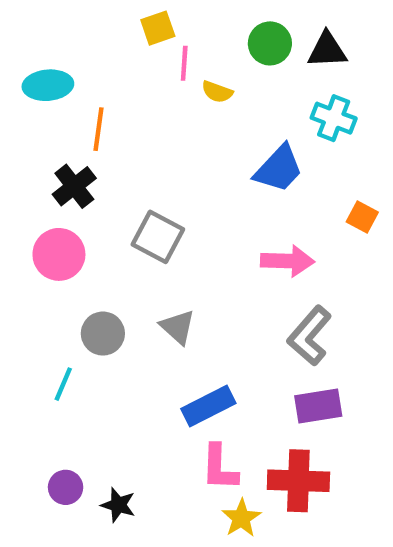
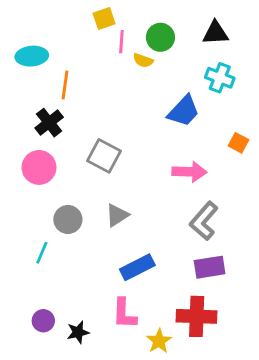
green circle: (270, 43) -> (160, 37), moved
gray triangle: (178, 327) -> (117, 215), turned 45
pink L-shape: (219, 468) -> (124, 313), moved
black star: (118, 505) -> (78, 332), turned -30

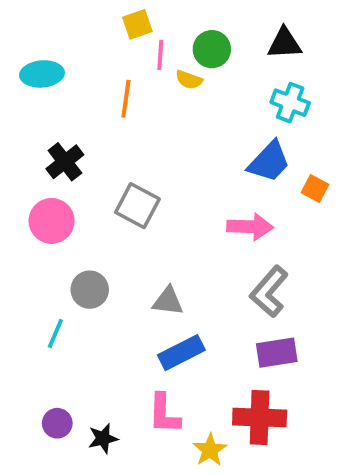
orange line: (65, 85) -> (126, 99), moved
blue trapezoid: (184, 111) -> (269, 162), moved
gray triangle: (117, 215) -> (168, 301), moved, turned 40

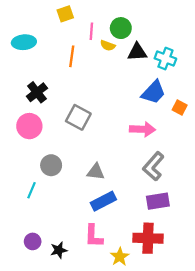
yellow square: (137, 24) -> (65, 14), moved
black triangle: (284, 43) -> (137, 52), moved

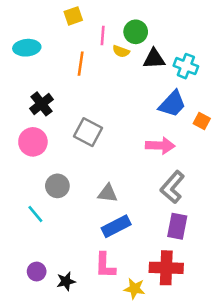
cyan line: (32, 190) -> (35, 214), turned -63
purple rectangle: (158, 201) -> (177, 226), turned -70
yellow star: (120, 257) -> (134, 289), turned -30

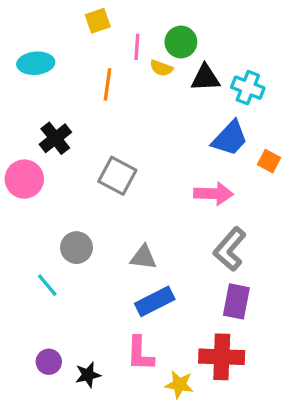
pink circle: (33, 142) -> (24, 179), moved

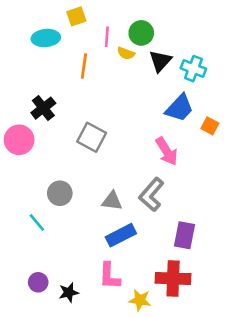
cyan ellipse: (36, 63) -> (46, 38), moved
black triangle: (205, 78) -> (160, 61), turned -45
pink arrow: (214, 194) -> (167, 151), turned 56
gray L-shape: (230, 249) -> (151, 195), moved

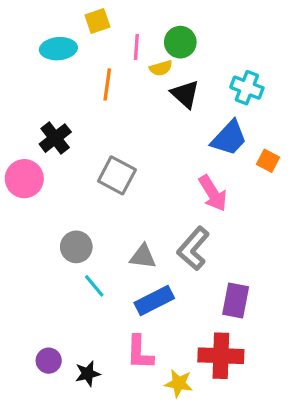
yellow semicircle: (126, 53) -> (161, 68), turned -36
black triangle: (160, 61) -> (185, 94), moved, turned -30
cyan line: (37, 223) -> (94, 286), moved

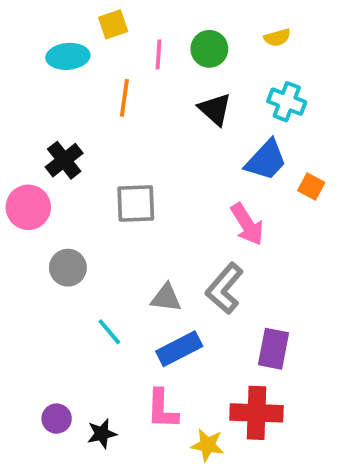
yellow semicircle: (161, 68) -> (277, 38), moved
gray square: (117, 175) -> (136, 204), turned -30
gray circle: (76, 247) -> (68, 268), moved

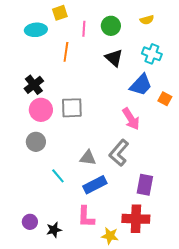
pink circle: (28, 207) -> (41, 110), moved

